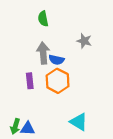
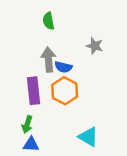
purple rectangle: (30, 81) -> (33, 91), size x1.5
green arrow: (15, 126) -> (27, 124), moved

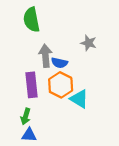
green semicircle: (48, 21) -> (31, 20), moved, size x1.5
cyan triangle: (88, 137) -> (79, 99), moved

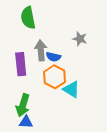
purple rectangle: (31, 85) -> (21, 64), moved
green arrow: (26, 116) -> (23, 105), size x1.5

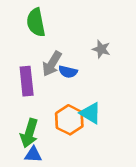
gray arrow: (41, 50) -> (52, 64), turned -144
orange hexagon: (54, 77) -> (69, 120), moved

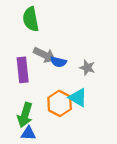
gray star: (101, 49) -> (87, 68), moved
gray arrow: (52, 64) -> (45, 55), turned -95

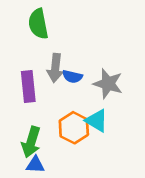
gray arrow: (45, 55) -> (55, 68), turned 70
gray star: (87, 68) -> (108, 84), size x1.5

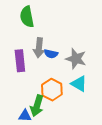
cyan triangle: (97, 121) -> (79, 84), moved
green arrow: (31, 142) -> (37, 106), moved

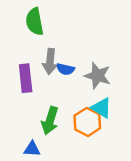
orange hexagon: (52, 90) -> (87, 122), moved
green arrow: (37, 106) -> (50, 121), moved

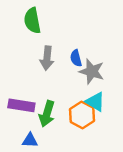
blue semicircle: (65, 69) -> (76, 58), moved, turned 63
purple rectangle: (26, 78) -> (21, 105), moved, turned -75

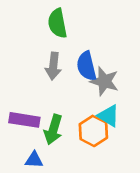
green semicircle: (32, 21) -> (57, 23), moved
blue semicircle: (76, 58) -> (86, 66), size x1.5

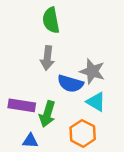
blue semicircle: (86, 66) -> (70, 84), moved, turned -60
orange hexagon: (93, 131) -> (83, 133), moved

